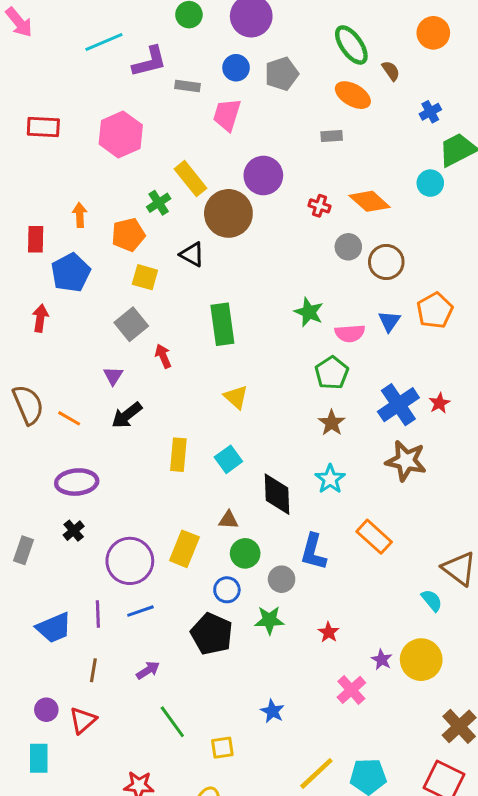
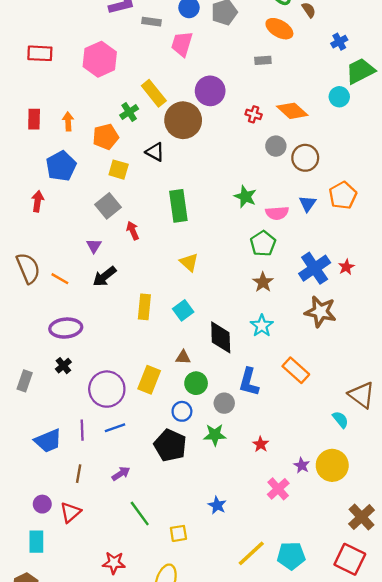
red rectangle: (36, 239) -> (34, 119), moved

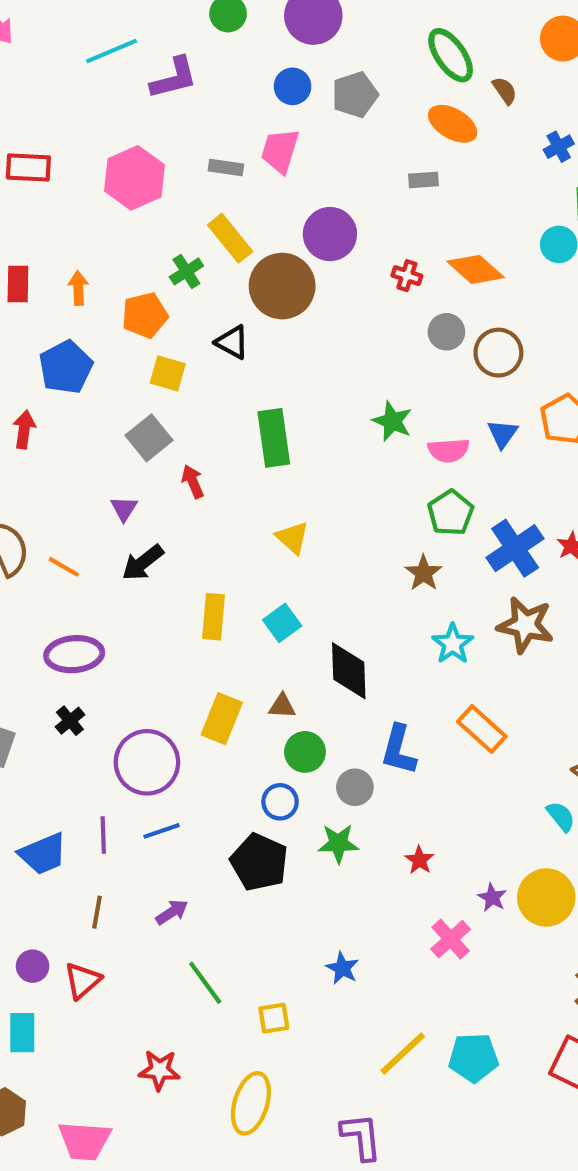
gray rectangle: (151, 22) -> (226, 167), moved
green pentagon: (263, 243) -> (451, 513), moved
cyan star: (262, 326) -> (453, 644), moved
yellow rectangle: (149, 380) -> (222, 719), moved

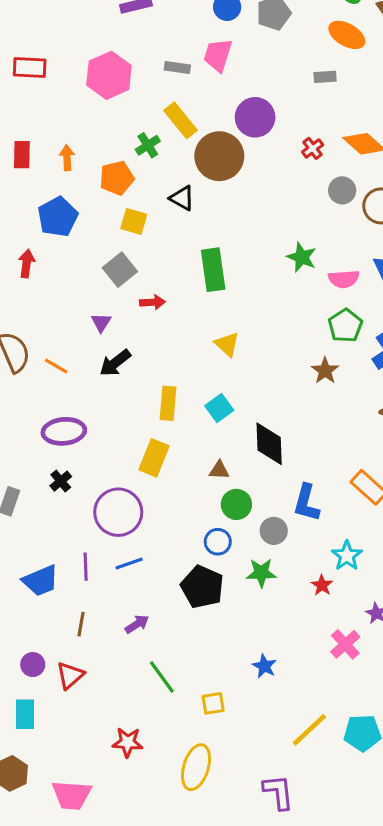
red cross: (407, 276) -> (313, 148), turned 35
red arrow: (193, 482) -> (152, 302), turned 110
cyan star: (453, 644) -> (347, 556), moved
yellow rectangle: (222, 719) -> (154, 458), moved

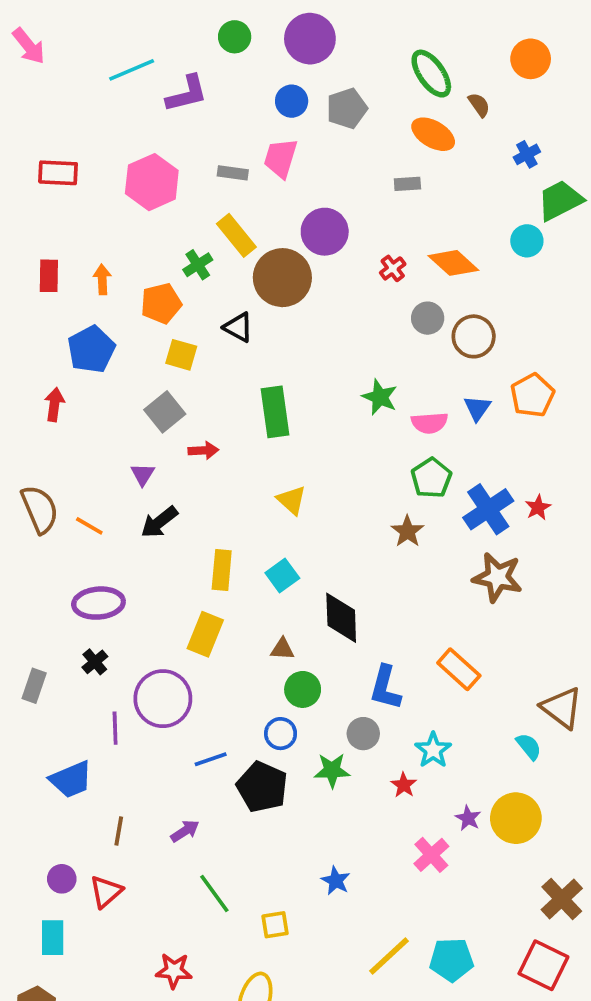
gray circle: (274, 531) -> (363, 734), moved
blue line: (129, 563) -> (211, 759), moved
purple line: (86, 567) -> (115, 728), moved

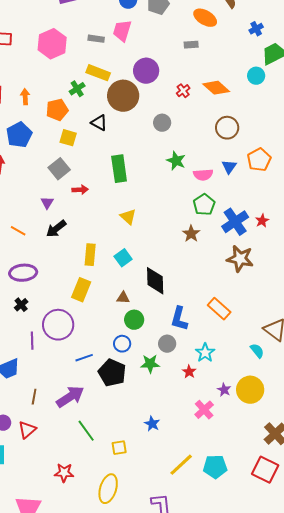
yellow rectangle: (236, 235) -> (98, 73), turned -30
gray circle: (428, 318) -> (162, 123), moved
purple arrow: (185, 831) -> (70, 397), size x1.8

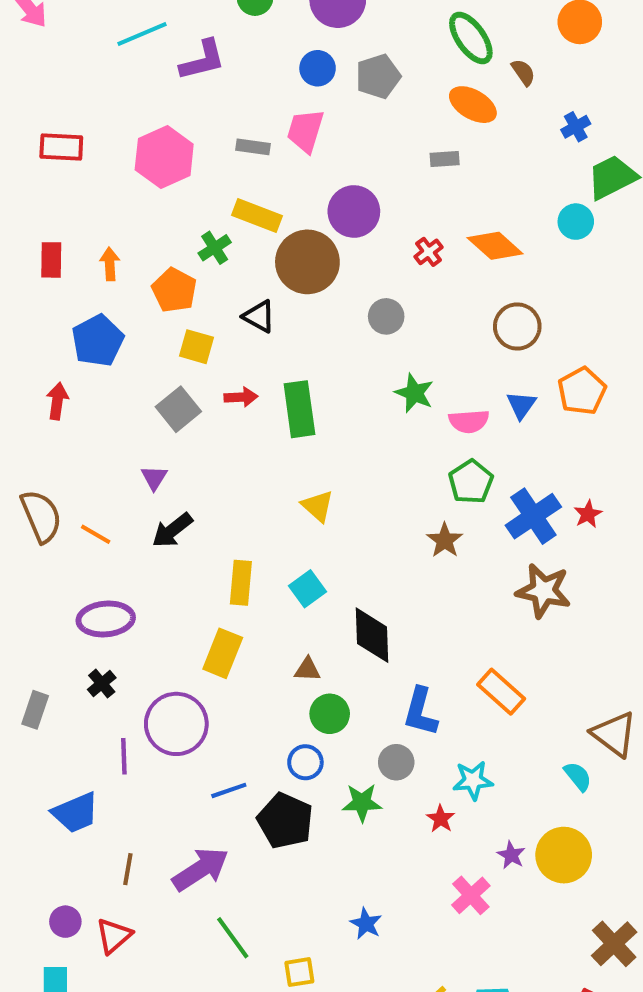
orange pentagon: (57, 110) -> (174, 290), turned -30
red arrow: (80, 190) -> (241, 397), moved
cyan star: (205, 353) -> (473, 780), turned 30

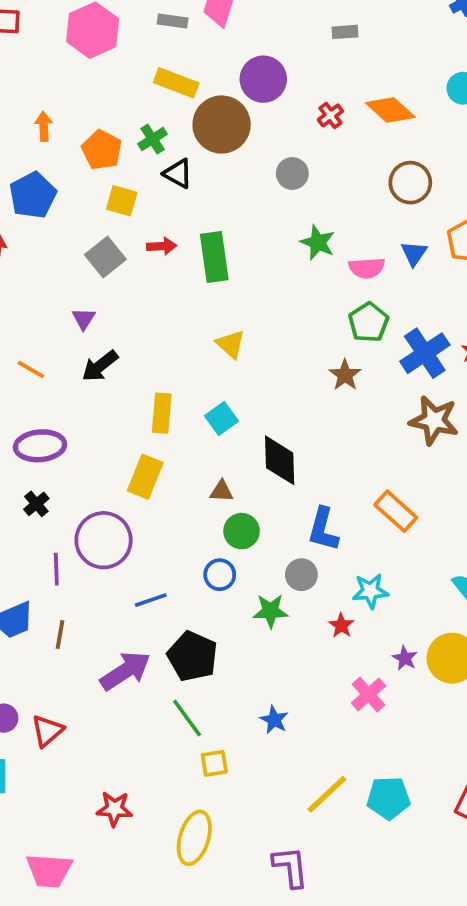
green cross: (215, 248) -> (153, 139), moved
black pentagon: (285, 821) -> (192, 656), moved
brown line: (128, 869) -> (60, 635), moved
green line: (233, 938) -> (187, 718), moved

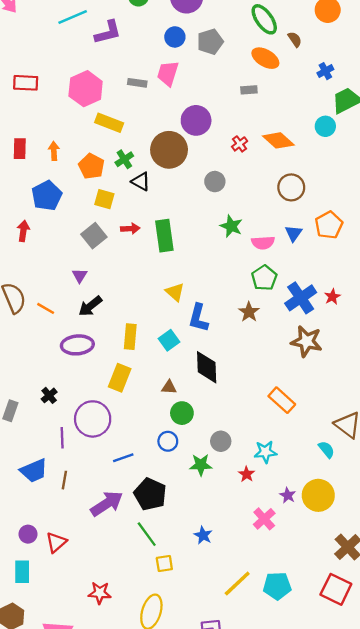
yellow rectangle: (176, 83) -> (109, 123), moved
purple ellipse: (40, 446) -> (77, 345), moved
blue L-shape: (323, 529) -> (198, 318), moved

